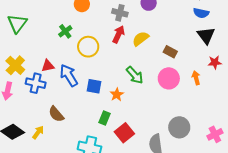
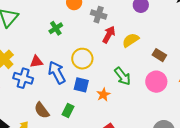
gray cross: (120, 13) -> (99, 15), moved
yellow circle: (88, 47) -> (82, 59), moved
green rectangle: (105, 118) -> (68, 110), moved

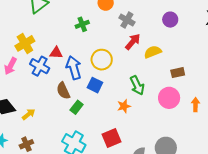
brown rectangle: (159, 55) -> (178, 73), turned -56
orange star: (103, 94) -> (124, 106), moved
brown semicircle: (42, 110) -> (63, 91), moved

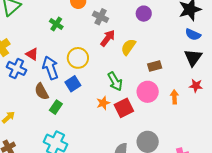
green cross: (82, 24) -> (56, 24), turned -32
yellow semicircle: (153, 52) -> (128, 47), turned -30
red triangle: (56, 53) -> (32, 54), turned 32
blue square: (95, 85) -> (73, 84), turned 35
red square: (112, 138) -> (124, 108), moved

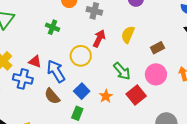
red arrow: (108, 38) -> (99, 38), moved
blue square: (73, 84) -> (82, 91), moved
orange star: (103, 103) -> (106, 96), moved
green rectangle: (56, 107) -> (77, 113), moved

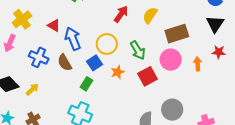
brown rectangle: (157, 48) -> (177, 34), size x1.6
yellow circle: (81, 56) -> (107, 44), moved
blue cross: (23, 79) -> (39, 57), moved

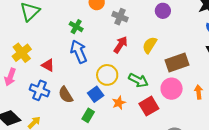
red triangle: (54, 26) -> (48, 65), moved
blue arrow: (73, 39) -> (79, 52), moved
green arrow: (138, 50) -> (138, 80), turned -30

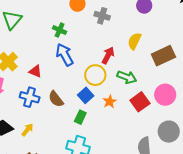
red arrow: (121, 45) -> (108, 55), moved
pink circle: (172, 89) -> (165, 95), moved

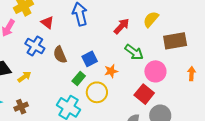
yellow circle: (95, 75) -> (97, 92), moved
pink circle: (165, 95) -> (155, 71), moved
red square: (140, 102) -> (144, 94), moved, turned -30

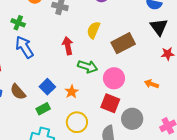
red arrow: (122, 26) -> (68, 46), turned -36
orange arrow: (192, 74) -> (152, 84), moved, turned -56
green rectangle: (79, 79) -> (43, 109), turned 40
yellow circle: (97, 92) -> (77, 122), moved

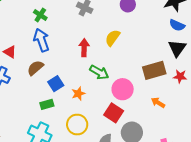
brown rectangle: (123, 43) -> (154, 70), moved
brown semicircle: (18, 92) -> (35, 68), moved, turned 78

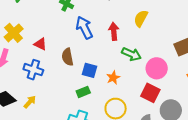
blue arrow: (41, 40) -> (84, 28), moved
brown semicircle: (35, 68) -> (68, 57), turned -54
blue square: (56, 84) -> (90, 70), turned -35

